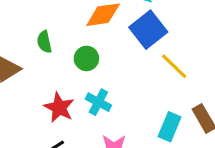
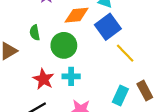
green circle: (86, 58) -> (64, 45), size x1.5
cyan cross: (98, 102) -> (71, 76), turned -30

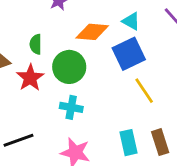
red star: (43, 79) -> (30, 78), moved
cyan rectangle: (120, 95) -> (128, 143), turned -48

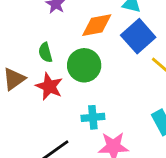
cyan cross: (71, 107) -> (93, 117), moved

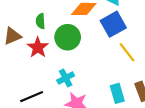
cyan cross: (93, 117) -> (66, 78), turned -35

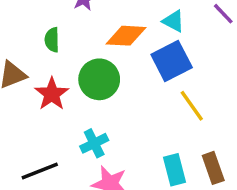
green semicircle: (40, 21) -> (52, 40), moved

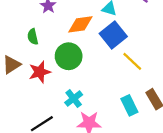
red star: (52, 94) -> (40, 72), turned 30

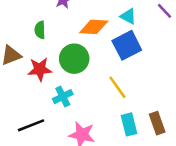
yellow line: (132, 61) -> (117, 87), moved
cyan cross: (74, 99) -> (63, 97), moved

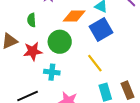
cyan cross: (63, 97) -> (52, 72), turned 35

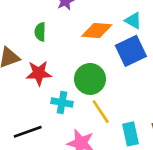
green circle: (60, 42) -> (90, 79), moved
yellow line: (95, 63) -> (101, 112), moved

